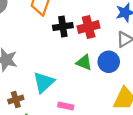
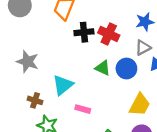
red cross: (89, 27) -> (109, 34), turned 36
brown cross: (16, 100) -> (35, 100), turned 32

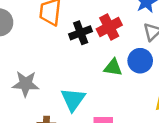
red cross: (109, 34) -> (109, 27), turned -36

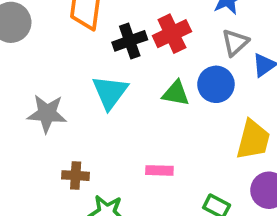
cyan triangle: (73, 99) -> (110, 92), moved

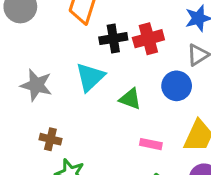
green triangle: (176, 93) -> (130, 99), moved
pink rectangle: (159, 170) -> (151, 144), moved

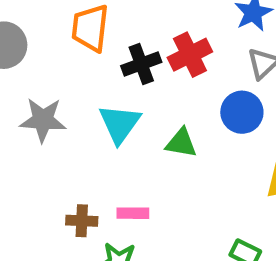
gray star: (36, 85) -> (43, 120), moved
pink rectangle: (151, 144) -> (133, 213), moved

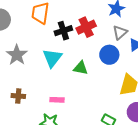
gray star: (43, 120) -> (17, 55), turned 30
brown cross: (82, 221) -> (18, 96), moved

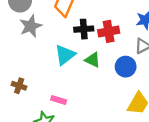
gray star: (17, 55) -> (31, 26), moved
green triangle: (81, 68) -> (93, 60), moved

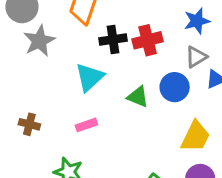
green triangle: (93, 60) -> (138, 97), moved
pink rectangle: (59, 100) -> (86, 125), moved, turned -32

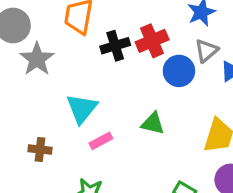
cyan triangle: (90, 77) -> (82, 109), moved
blue circle: (175, 87) -> (179, 71), moved
green triangle: (138, 97) -> (153, 123), moved

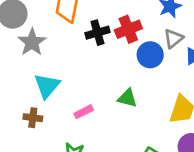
cyan triangle: (82, 109) -> (47, 86), moved

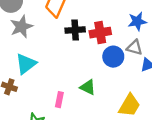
gray triangle: (173, 38) -> (135, 48), turned 42
pink rectangle: (84, 112) -> (59, 100), moved, turned -64

